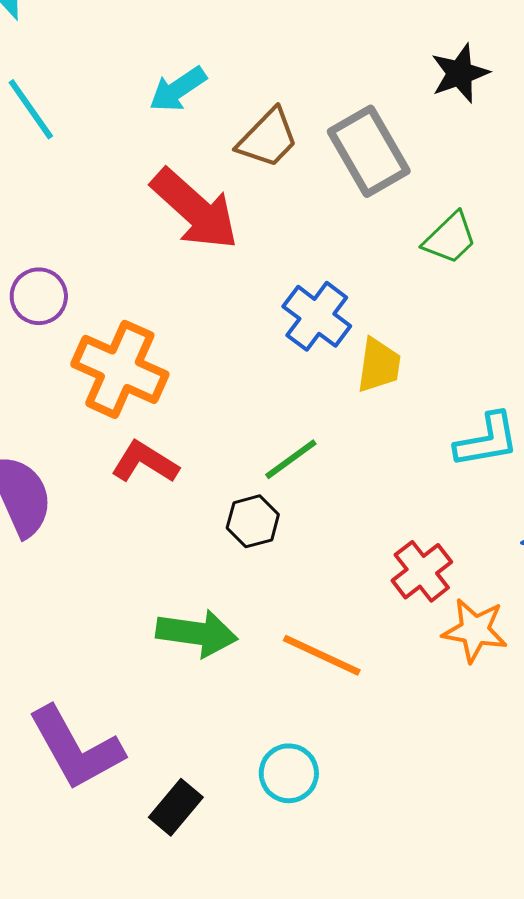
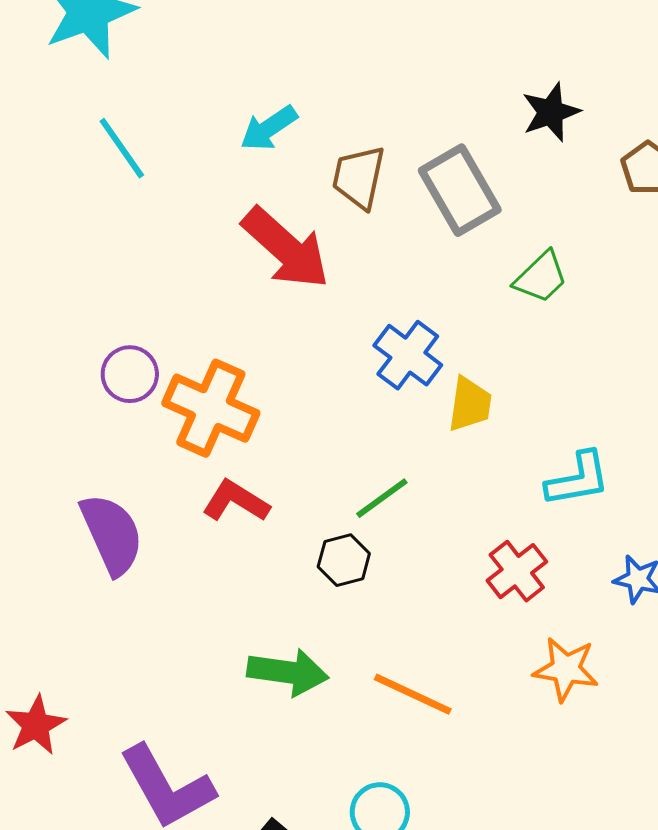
brown trapezoid: (268, 138) -> (359, 177), turned 148
purple circle: (39, 296) -> (130, 374), moved
red cross: (422, 571) -> (517, 571), moved

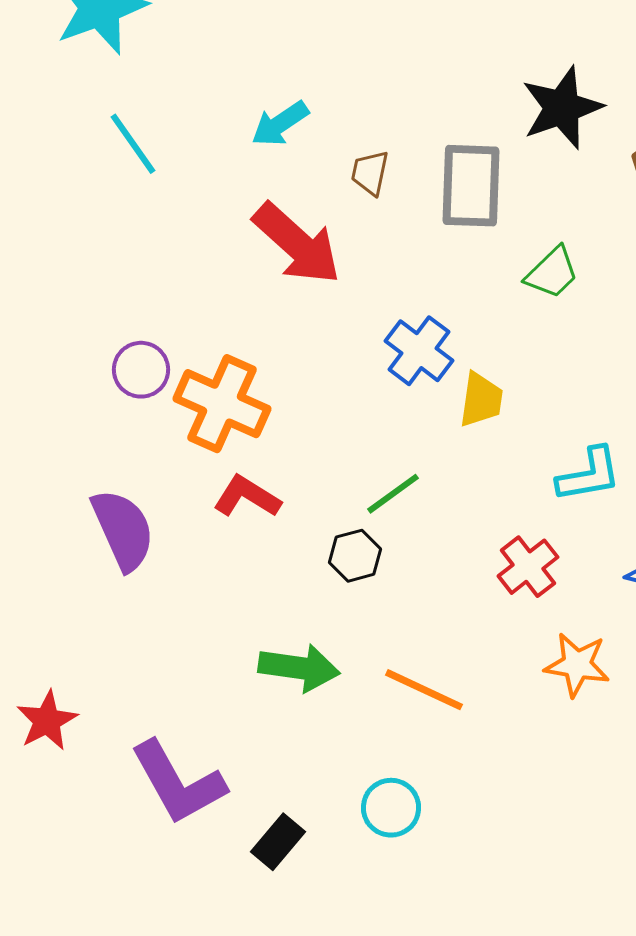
black star: (551, 112) -> (562, 108), size x1.4
brown trapezoid: (359, 177) -> (370, 173), size x0.7
gray rectangle: (460, 190) -> (471, 186), turned 32

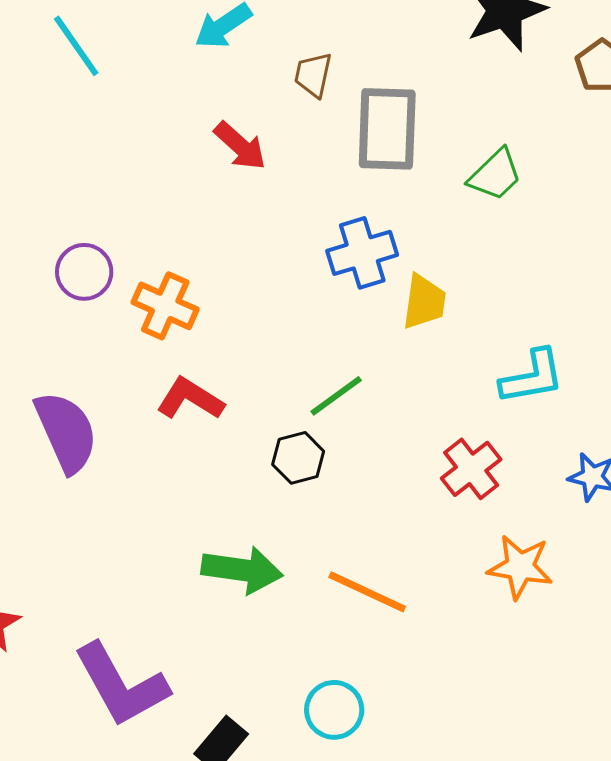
gray rectangle: (471, 186) -> (387, 129), moved
red arrow: (297, 244) -> (240, 146), size x0.6
blue cross: (419, 351) -> (362, 253), turned 36
orange cross: (222, 404) -> (165, 306), size x0.7

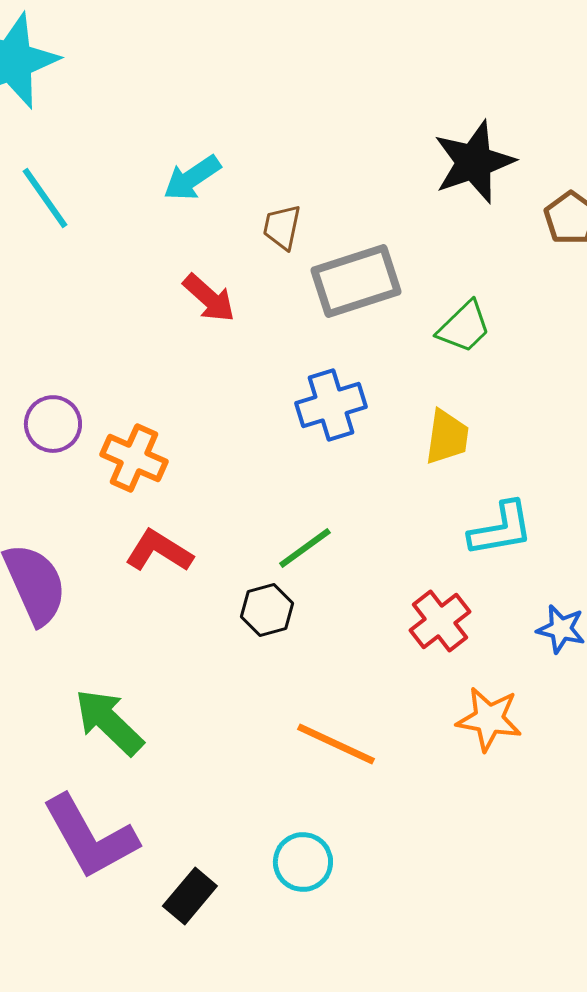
gray rectangle: (387, 129) -> (356, 281), turned 70
yellow trapezoid: (424, 302) -> (447, 437), moved
green arrow: (242, 570) -> (109, 722), moved, turned -144

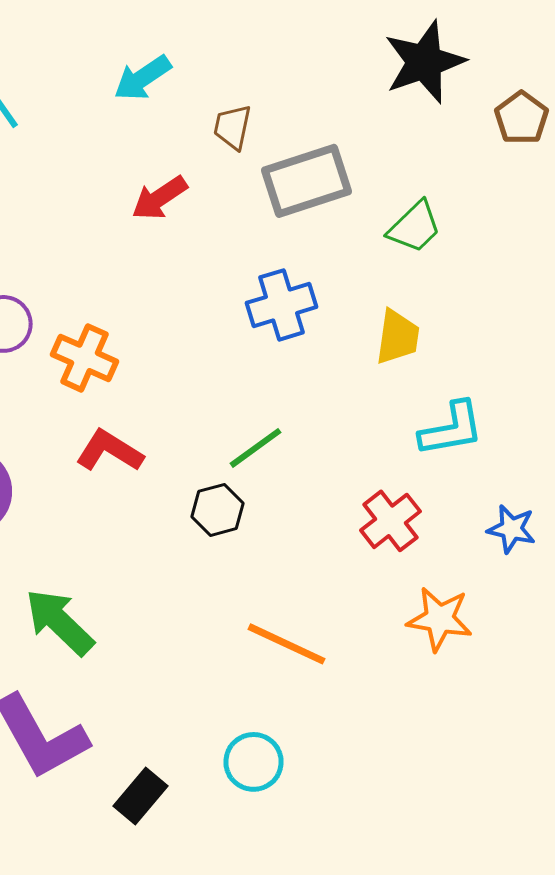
red arrow: (209, 298) -> (160, 198), turned 104

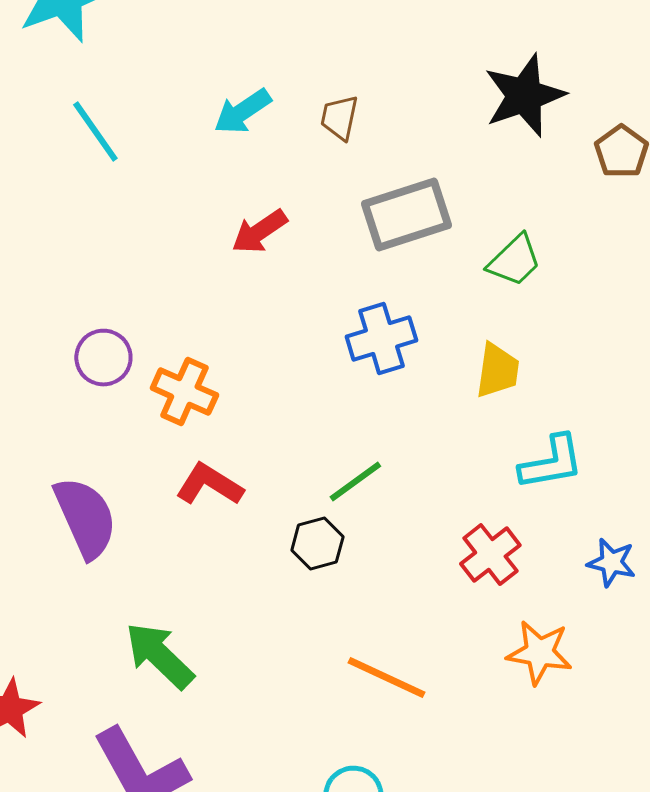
brown trapezoid: (232, 127) -> (339, 118), moved

